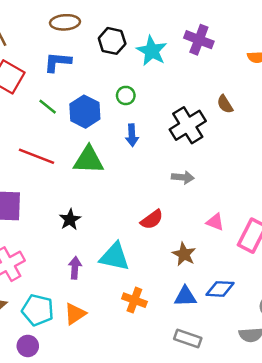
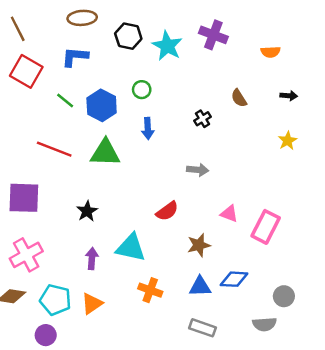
black cross: (188, 125) -> (202, 119), size x0.5
brown star: (184, 254) -> (199, 245), turned 30

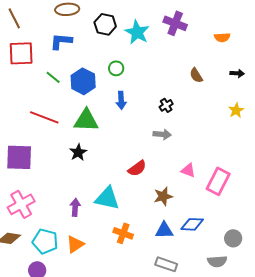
red square: (26, 71) -> (21, 53), turned -32
black cross: (202, 119) -> (166, 105), moved
black star: (87, 211) -> (78, 152), moved

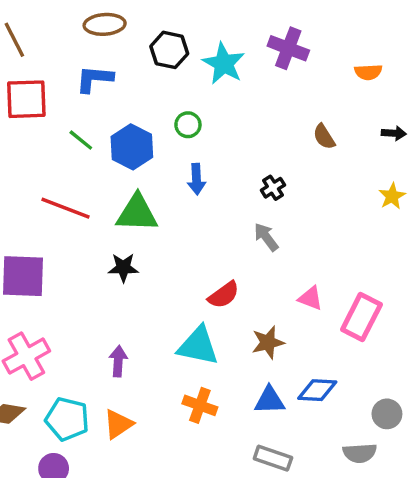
gray arrow: (162, 134) -> (266, 237), turned -132
black star: (78, 152) -> (123, 268), turned 30
cyan triangle: (107, 198) -> (198, 346), moved

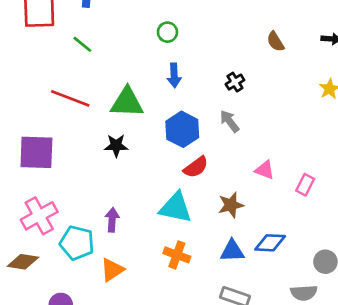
blue hexagon: (132, 147) -> (182, 129), moved
pink rectangle: (361, 317) -> (305, 185), size x0.6
cyan pentagon: (67, 419) -> (77, 243), moved

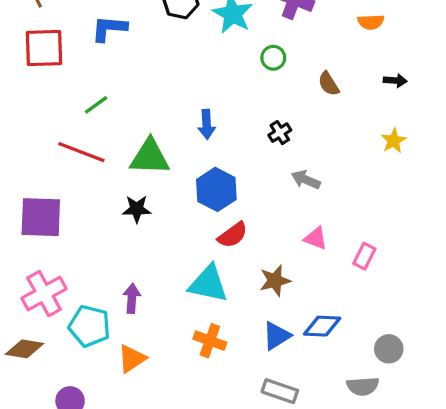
green circle: (167, 32) -> (273, 58), moved
green line: (82, 44) -> (96, 105), moved, turned -75
gray arrow: (230, 121) -> (306, 180), moved, turned -30
blue triangle: (232, 251) -> (277, 336), turned -30

